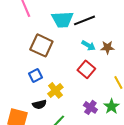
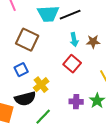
cyan arrow: (88, 45) -> (74, 40), turned 48
black semicircle: (39, 104) -> (25, 99), size x1.5
purple cross: (90, 107) -> (76, 102), turned -32

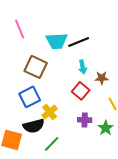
brown star: (93, 42) -> (102, 78), moved
blue square: (21, 70) -> (30, 97), size x1.5
purple cross: (76, 102) -> (85, 120), moved

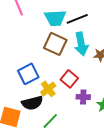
brown square: (36, 67) -> (55, 44), moved
cyan arrow: (83, 67) -> (81, 44), size x1.6
red square: (81, 91) -> (69, 79), moved

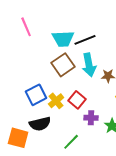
brown square: (55, 44) -> (63, 65), turned 30
yellow cross: (48, 89) -> (56, 101), moved
green line: (50, 121) -> (71, 142), moved

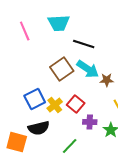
cyan trapezoid: (63, 39) -> (59, 23), moved
black line: (85, 40) -> (84, 44), turned 40
cyan arrow: (89, 65) -> (88, 69), turned -45

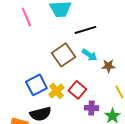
black line: (84, 44) -> (85, 30), turned -35
cyan arrow: (88, 69) -> (89, 55), size x0.7

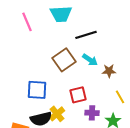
blue square: (36, 85) -> (37, 90), turned 30
red square: (77, 90) -> (78, 95), turned 36
yellow cross: (56, 91) -> (57, 114), moved

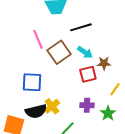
pink line: (27, 22) -> (38, 39), moved
red square: (78, 95) -> (88, 74), moved
yellow line: (120, 97) -> (115, 89), turned 64

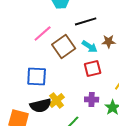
pink line: (38, 39) -> (43, 33), turned 72
brown star: (104, 63) -> (109, 41), moved

